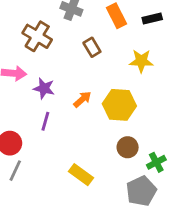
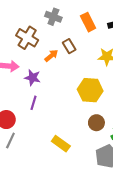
orange arrow: (82, 99) -> (51, 56), moved

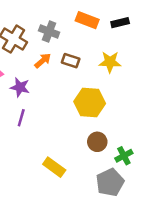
gray cross: (53, 17) -> (49, 31), moved
orange rectangle: (88, 22) -> (87, 20), turned -42
brown rectangle: (69, 46) -> (71, 61), moved, turned -40

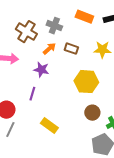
purple star: (20, 87) -> (41, 70), moved
yellow rectangle: (54, 167) -> (49, 126), moved

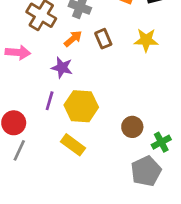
brown rectangle: (71, 49) -> (103, 39), turned 48
yellow hexagon: (86, 82) -> (81, 106), moved

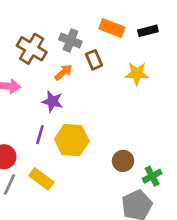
brown rectangle: (103, 39) -> (94, 60), moved
yellow rectangle: (73, 145) -> (41, 179), moved

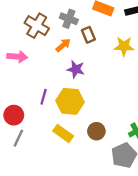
purple star: (52, 101) -> (76, 69), moved
brown circle: (123, 161) -> (96, 131), moved
yellow rectangle: (41, 179) -> (63, 133), moved

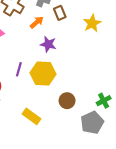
yellow star: (124, 46) -> (92, 23), turned -30
yellow rectangle: (63, 133) -> (31, 116), moved

